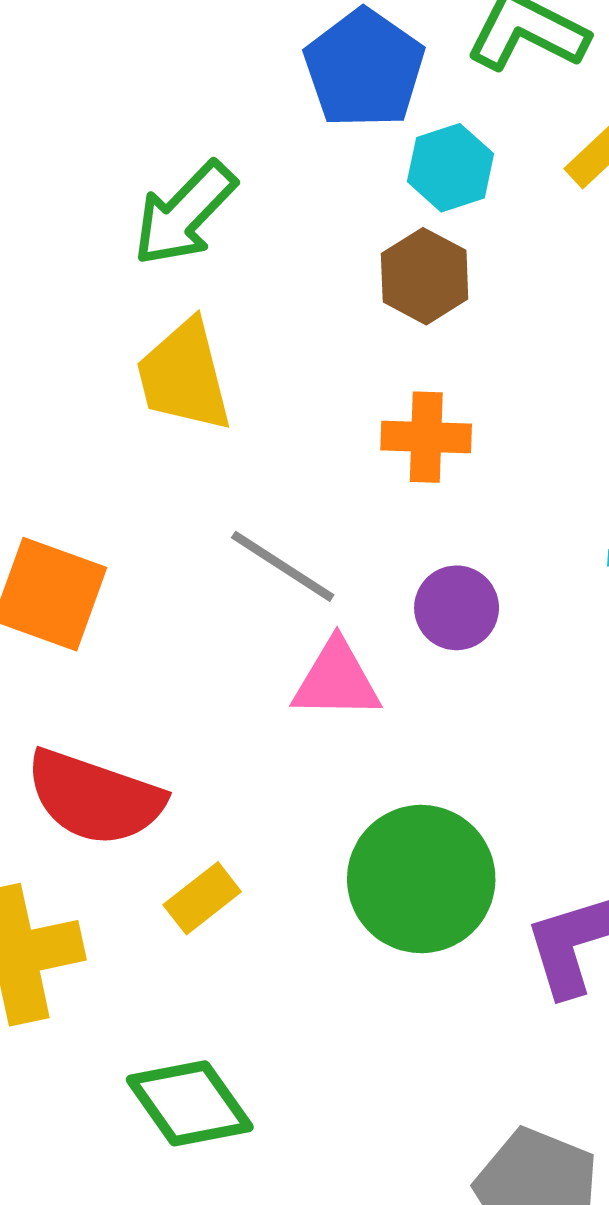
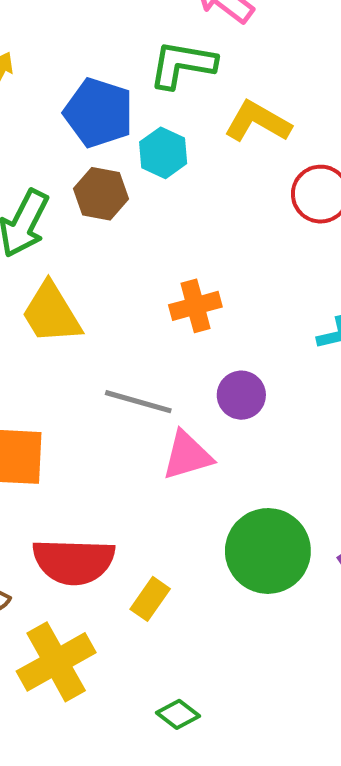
brown hexagon: (425, 276) -> (101, 194), moved
green diamond: (190, 1103) -> (178, 714), size x0.6

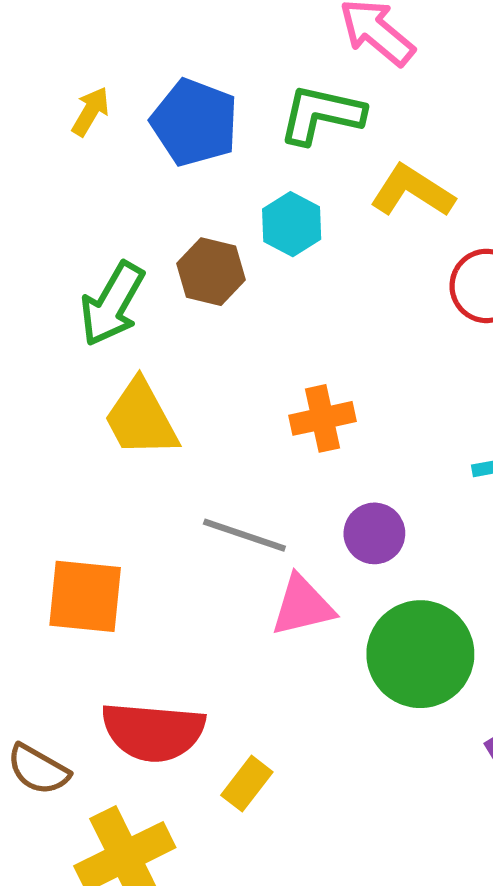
blue pentagon: (99, 113) -> (195, 122), moved
green circle: (268, 551) -> (420, 654), moved

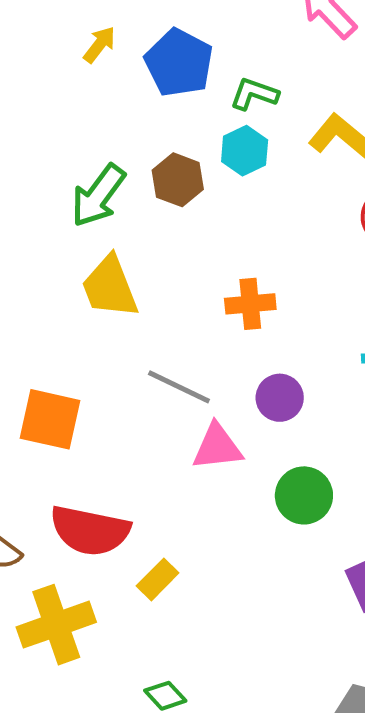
green L-shape: (321, 114) -> (254, 94), moved, size x0.7
green circle: (420, 654) -> (304, 495), size x0.7

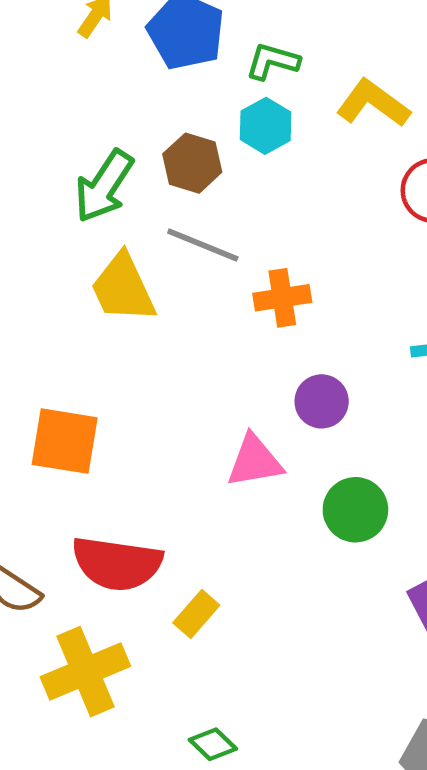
gray line: (179, 387) -> (203, 245), moved

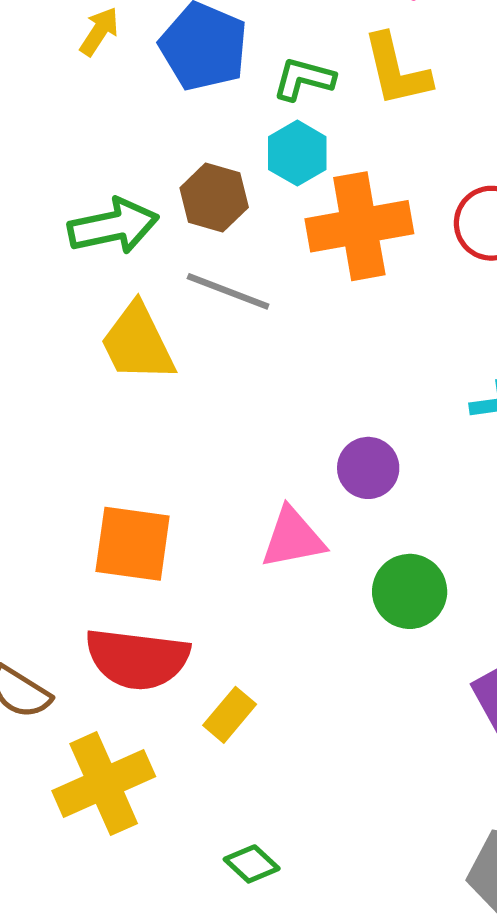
yellow L-shape: (373, 103) -> (397, 70), moved, turned -138
green arrow: (104, 186) -> (113, 226), turned -134
orange cross: (282, 298) -> (359, 226), moved, size x1.6
orange square: (65, 441) -> (133, 544), moved

